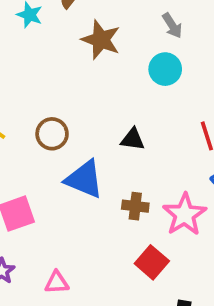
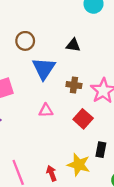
blue triangle: (84, 179) -> (44, 68), turned 40
pink triangle: (57, 282) -> (46, 110), moved

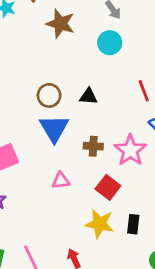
brown circle: (25, 41) -> (49, 95), moved
yellow star: (79, 165) -> (100, 224), moved

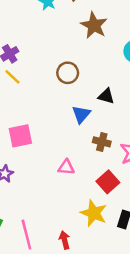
brown circle: (49, 95) -> (68, 73), moved
blue triangle: (54, 128) -> (81, 114), moved, size x0.7

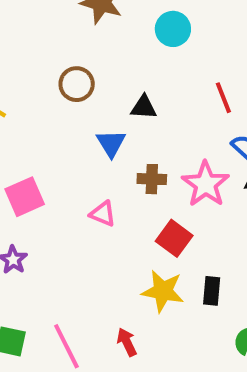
pink triangle: (66, 167) -> (103, 214), moved, turned 30

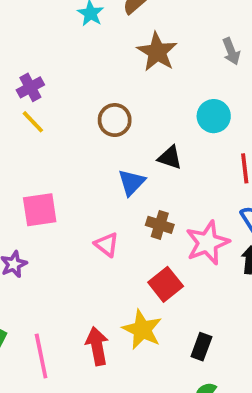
cyan circle: (173, 29) -> (214, 116), moved
black rectangle: (212, 291) -> (201, 347), moved
red arrow: (127, 342) -> (97, 346), moved, size x1.4

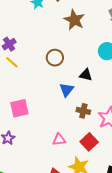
pink triangle: (107, 245) -> (59, 140), moved, turned -40

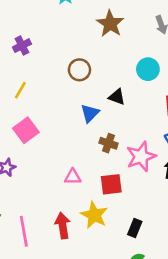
yellow line: (12, 62) -> (20, 90), moved, turned 72
pink square: (19, 108) -> (26, 130), turned -30
red square: (89, 142) -> (111, 184), turned 30

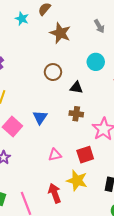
brown circle: (79, 70) -> (53, 72), moved
blue triangle: (90, 113) -> (40, 117), moved
brown cross: (108, 143) -> (76, 114), moved

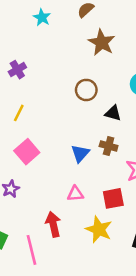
cyan star: (22, 19) -> (42, 17), moved
blue triangle: (40, 117) -> (80, 153), moved
red arrow: (55, 193) -> (53, 224), moved

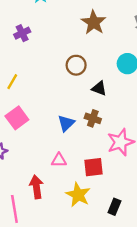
purple cross: (17, 70) -> (22, 33), moved

